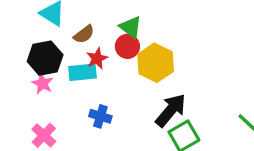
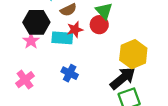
yellow hexagon: (156, 63) -> (133, 54), moved

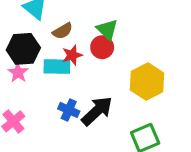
black arrow: (123, 78) -> (97, 111), moved

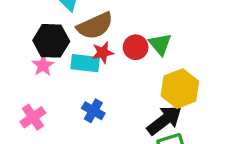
green triangle: (107, 30) -> (160, 44), moved
brown semicircle: (63, 31) -> (95, 26), size x1.6
black arrow: (97, 111) -> (164, 120), moved

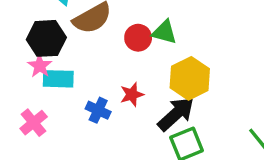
green triangle: (160, 44) -> (164, 32), turned -30
red star: (103, 53) -> (132, 95), moved
cyan rectangle: (85, 63) -> (58, 79), moved

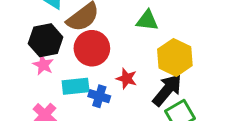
red circle: (138, 38) -> (92, 48), moved, size x1.5
cyan rectangle: (58, 79) -> (76, 86), moved
red star: (132, 95) -> (127, 79), turned -30

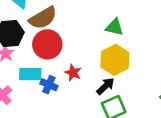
green triangle: (147, 20) -> (114, 27), moved
black arrow: (167, 90) -> (105, 86), size x0.7

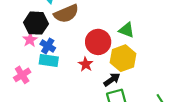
red circle: (47, 44) -> (98, 42), moved
blue cross: (49, 85) -> (48, 46), moved

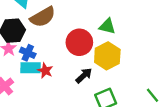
red star: (86, 64) -> (45, 71), moved
black arrow: (112, 80) -> (84, 75), moved

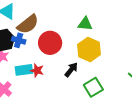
red circle: (79, 42) -> (50, 43), moved
blue cross: (28, 53) -> (19, 40), moved

